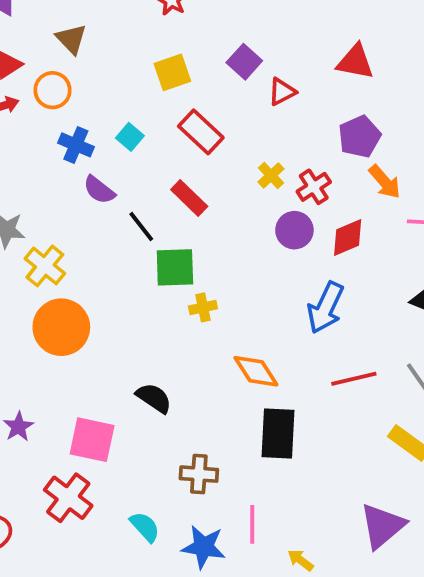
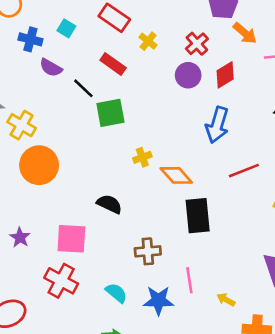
yellow cross: (271, 175) -> (148, 41), moved
yellow cross: (203, 307) -> (142, 157), moved

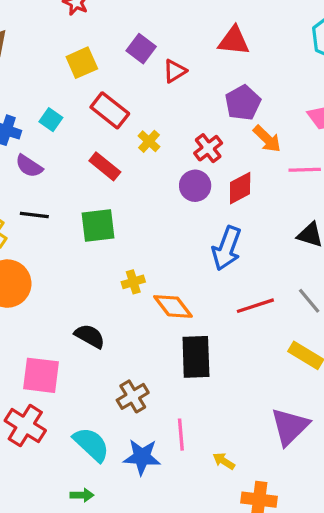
black line: (83, 88) -> (34, 215), moved, turned -40
brown cross: (148, 251) -> (133, 396), turned -30
cyan semicircle: (116, 293) -> (91, 444), size x1.4

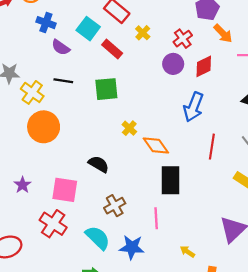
cyan square: (51, 120) -> (88, 29), moved, size x1.5
yellow cross: (133, 282) -> (129, 128), turned -32
red line: (255, 306) -> (212, 147), turned -65
brown cross: (133, 396) -> (115, 206), moved
pink line: (181, 435) -> (156, 218), moved

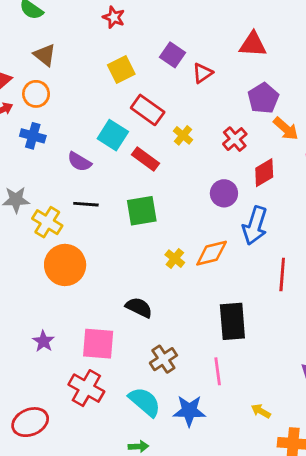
blue cross: (46, 23) -> (33, 136), moved
purple circle: (173, 64) -> (224, 193), moved
orange diamond: (156, 146) -> (212, 253), moved, turned -64

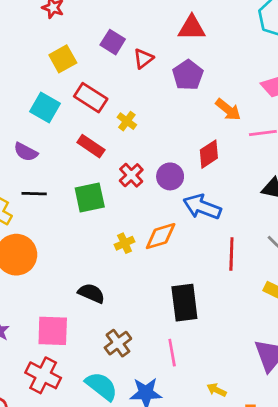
purple pentagon: (263, 98) -> (188, 75), moved
cyan square: (113, 135) -> (45, 107), moved
red cross: (235, 139) -> (131, 175), moved
blue arrow: (255, 226) -> (202, 207), turned 96
yellow cross: (175, 259) -> (125, 243), turned 30

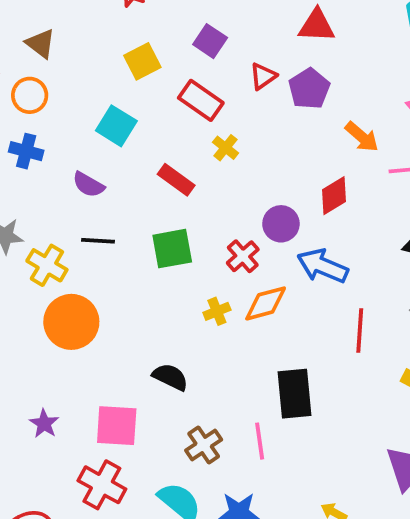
red triangle: (143, 59) -> (263, 76), moved
red rectangle: (91, 98) -> (201, 100), moved
red cross: (131, 175) -> (243, 256), moved
pink line: (172, 353) -> (260, 441), moved

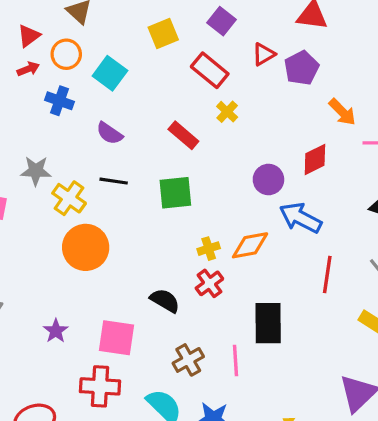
cyan square: (116, 126) -> (110, 73), moved
red cross: (243, 256) -> (209, 283), moved
red cross: (102, 485) -> (100, 386), turned -30

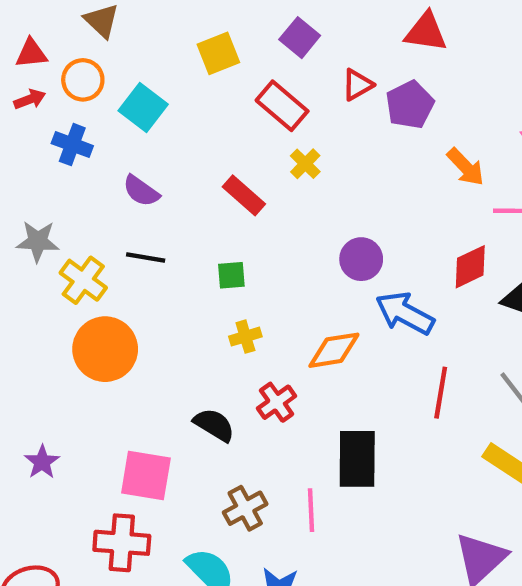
red triangle: (29, 36) -> (31, 53), turned 30
red diamond: (315, 159) -> (470, 267), moved
green square: (175, 193) -> (231, 275), size x0.6
yellow cross: (209, 249) -> (245, 337), moved
purple star: (56, 331) -> (42, 462), moved

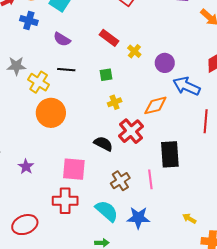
yellow cross: (305, 164) -> (134, 51), moved
red cross: (277, 402) -> (131, 131), size x1.4

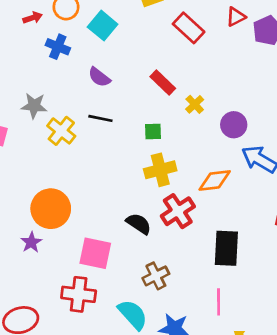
yellow cross: (115, 102) -> (160, 170), size x1.6
orange circle: (51, 113) -> (51, 209), moved
pink line: (150, 179) -> (219, 302), moved

